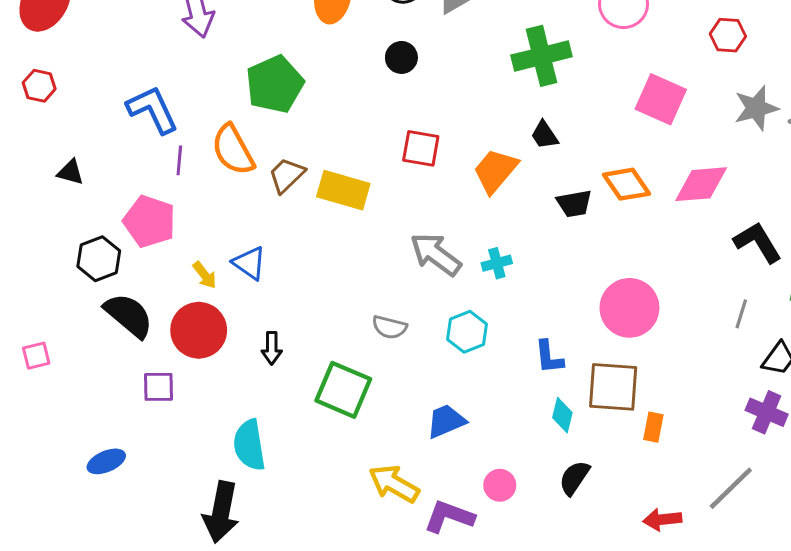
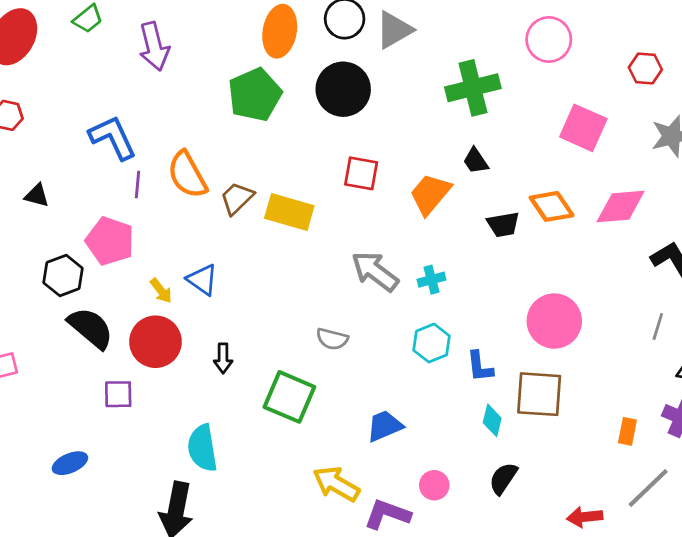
black circle: (401, 57) -> (343, 89), size x1.8
green pentagon: (275, 84) -> (255, 95), moved
cyan hexagon: (467, 332) -> (431, 343), moved
orange rectangle: (653, 427) -> (627, 431), moved

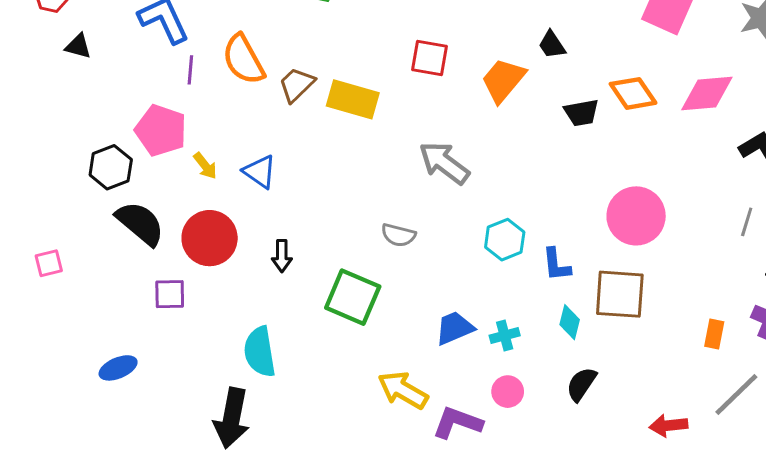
black triangle: (37, 195) -> (78, 46), moved
cyan cross: (431, 280) -> (505, 335), moved
yellow arrow: (161, 291) -> (205, 166), moved

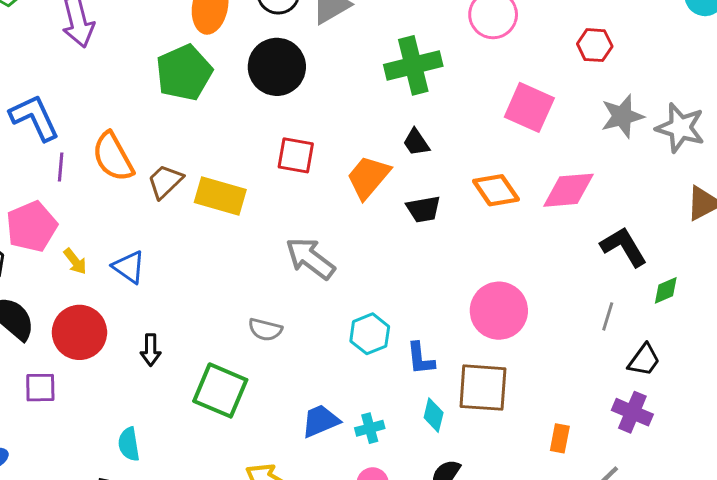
black trapezoid: (581, 113) -> (423, 209), moved
pink pentagon: (161, 130) -> (32, 226), turned 30
orange rectangle: (714, 334) -> (560, 438), moved
cyan semicircle: (260, 352) -> (129, 444), size x0.7

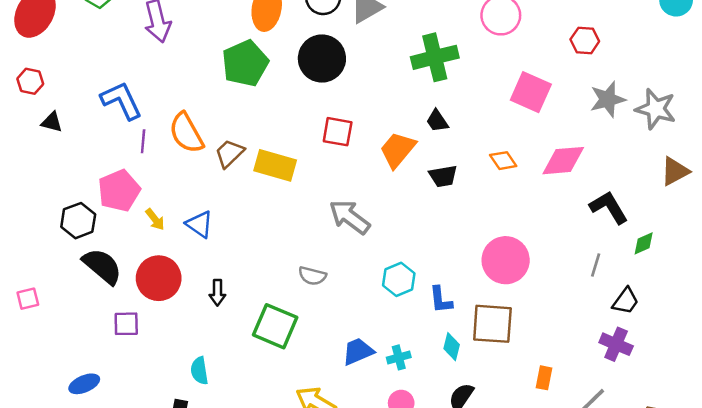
orange diamond: (496, 190) -> (503, 161), size x0.7
orange rectangle: (560, 438) -> (544, 378), moved

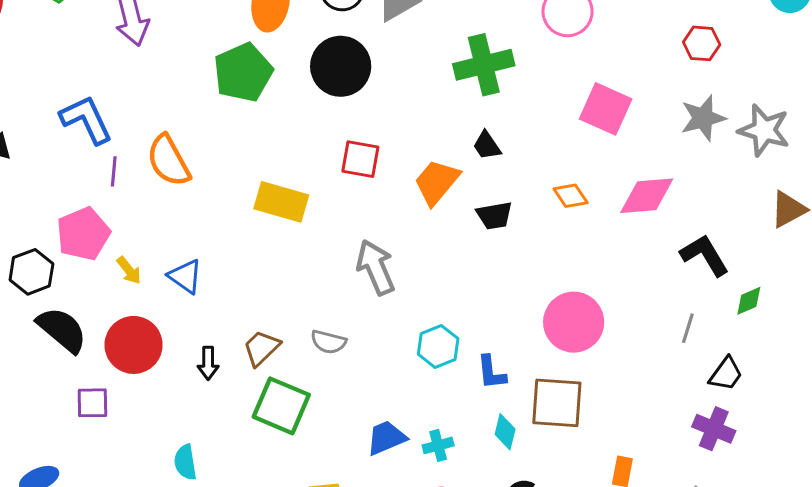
red hexagon: (585, 40) -> (702, 43), moved
brown trapezoid: (229, 153) -> (261, 348), moved
gray arrow: (350, 217) -> (376, 267), turned 30

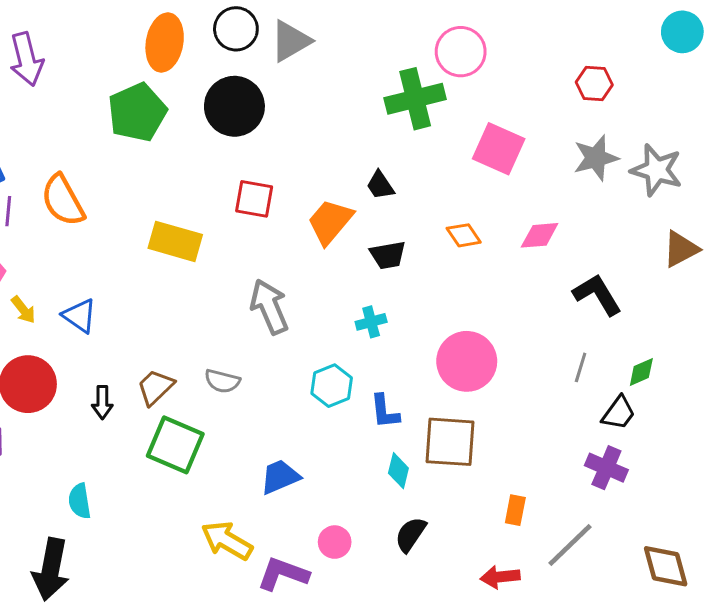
green cross: (484, 65) -> (415, 99), moved
pink diamond: (647, 196) -> (540, 235), size x0.7
green diamond: (749, 301) -> (641, 372), moved
cyan cross: (438, 445) -> (371, 322), moved

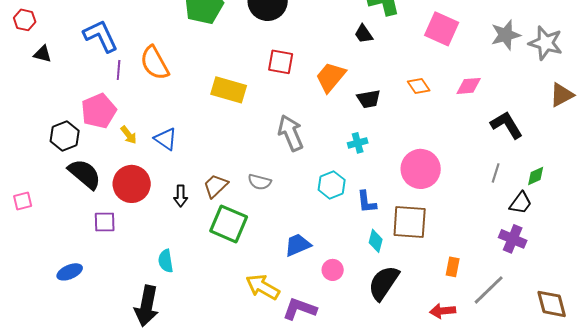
black trapezoid: (380, 185) -> (364, 34), moved
black semicircle: (411, 534) -> (384, 283), size x1.5
pink circle: (335, 542) -> (333, 270), moved

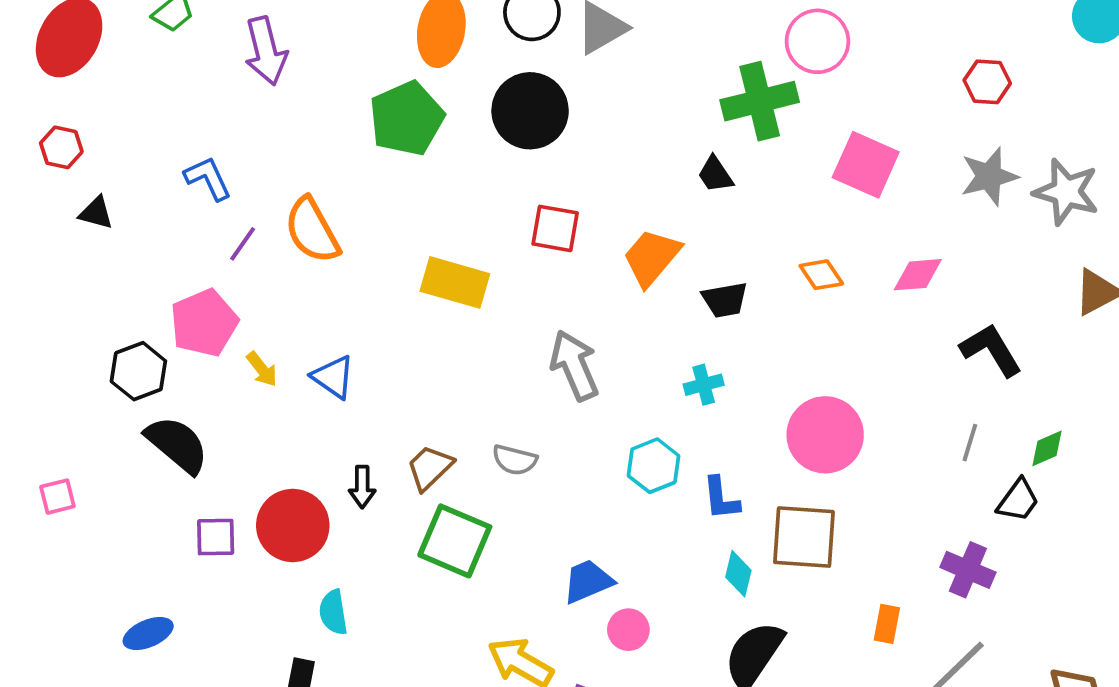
blue L-shape: (101, 36) -> (208, 178), size x0.7
purple line: (119, 70) -> (243, 244), turned 30
red circle: (132, 184) -> (293, 525), moved
purple cross: (513, 239) -> (968, 570), moved
pink circle: (333, 270) -> (628, 630), moved

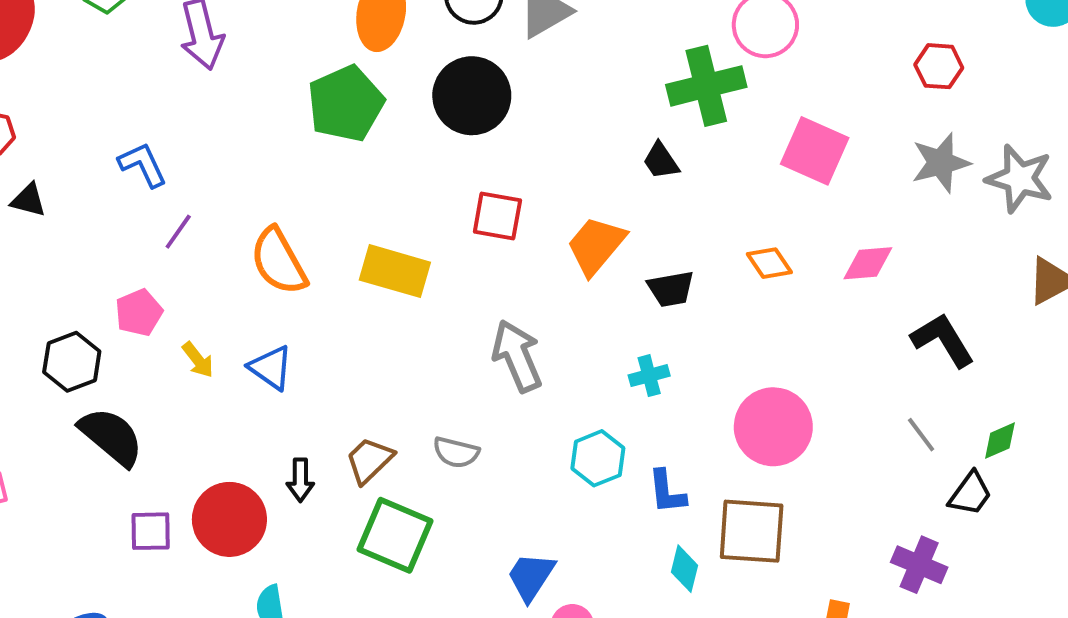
orange semicircle: (312, 230) -> (279, 261), moved
pink pentagon: (204, 323) -> (139, 312), size x0.7
gray line: (970, 443) -> (921, 435), turned -54
blue trapezoid: (588, 581) -> (531, 577), turned -34

